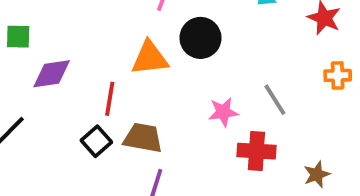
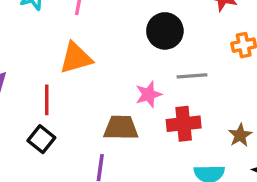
black circle: (200, 38) -> (165, 31), moved
gray line: (275, 100) -> (192, 76), turned -52
brown trapezoid: (143, 138) -> (121, 128), moved

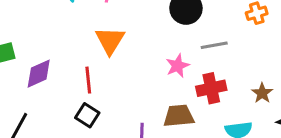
orange triangle: (76, 58) -> (110, 40), turned -36
brown trapezoid: (121, 128) -> (179, 116), moved

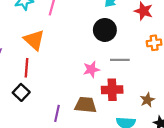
orange triangle: (110, 40) -> (34, 40), moved, turned -30

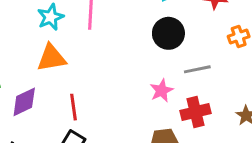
orange triangle: (34, 40) -> (51, 58), moved, turned -40

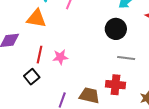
pink star: (162, 91) -> (60, 57), moved

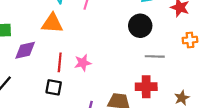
black square: (32, 77) -> (54, 87), turned -35

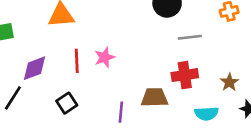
purple diamond: (25, 50) -> (35, 68), moved
black square: (54, 87) -> (67, 103), moved, turned -35

